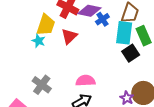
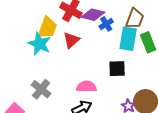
cyan star: (39, 41) -> (39, 44), size x1.6
black square: (131, 53) -> (117, 69), moved, turned 30

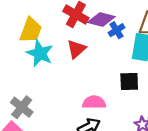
yellow trapezoid: (47, 28) -> (31, 30), moved
gray cross: (41, 89) -> (22, 107), moved

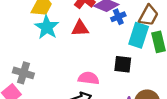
red triangle: (76, 49) -> (80, 28), turned 30
gray cross: (22, 107) -> (23, 73), turned -30

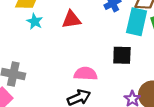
cyan star: (47, 27) -> (35, 21), size x0.6

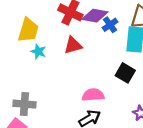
black square: (122, 55) -> (125, 73), turned 36

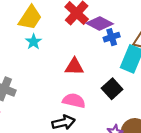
red triangle: (73, 45) -> (74, 67), moved

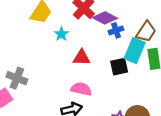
cyan star: (34, 42) -> (61, 34), moved
black square: (112, 89) -> (119, 67), moved, turned 30

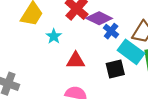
blue cross: (116, 30) -> (111, 31), turned -32
cyan rectangle: (135, 51) -> (131, 52), turned -75

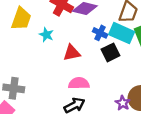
blue cross: (111, 31) -> (100, 33), moved

